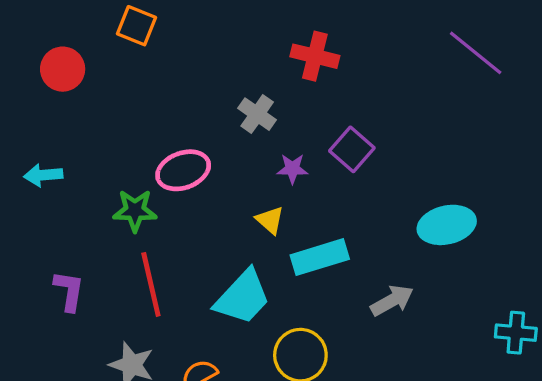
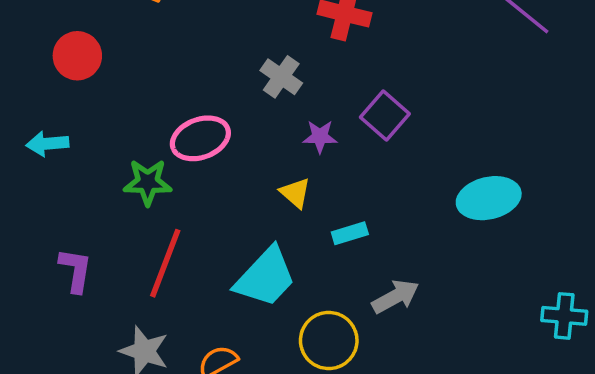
red circle: (63, 69) -> (77, 56), moved
cyan rectangle: (320, 257) -> (350, 233), size x0.6
red line: (151, 284) -> (165, 263), turned 34
gray arrow: (392, 300) -> (395, 297), moved

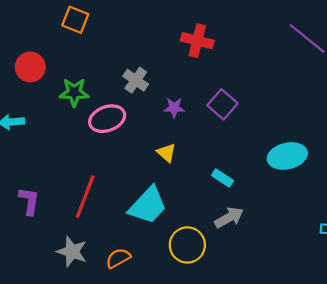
gray cross: (281, 77) -> (136, 80), moved
purple star: (320, 137) -> (174, 108), moved
green star: (148, 182) -> (74, 92), moved
cyan rectangle: (350, 233) -> (222, 178), moved, turned 50

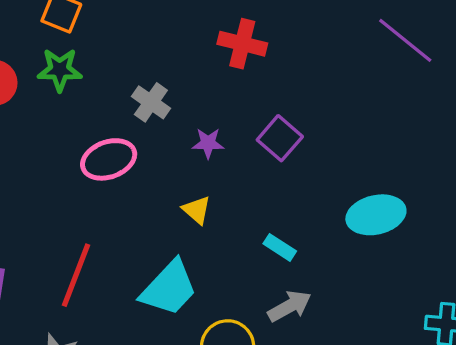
green star: (74, 92) -> (60, 70), moved

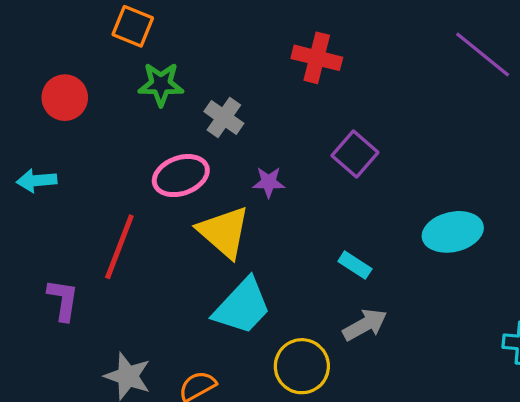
green star: (60, 70) -> (161, 84), moved
purple star: (208, 143) -> (269, 182), moved
yellow triangle: (197, 210) -> (224, 232), moved, size x1.8
red line: (76, 275) -> (119, 247), moved

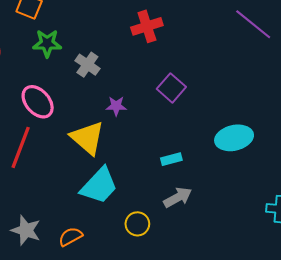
red cross: (317, 58) -> (147, 26), turned -32
pink ellipse: (181, 176) -> (38, 102), moved, turned 68
cyan rectangle: (355, 265) -> (171, 159), turned -48
yellow circle: (302, 366) -> (137, 224), size x0.7

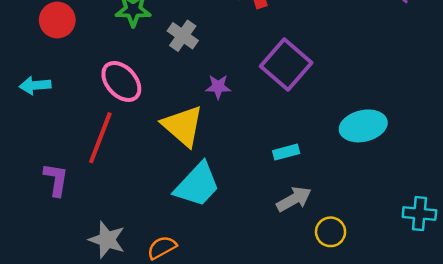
purple square: (171, 88) -> (286, 64), size x1.4
yellow circle: (137, 224) -> (331, 232), moved

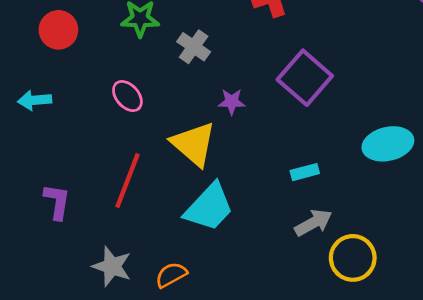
pink ellipse: (121, 81) -> (127, 96), size x0.7
red line: (100, 138) -> (127, 180), moved
yellow circle: (331, 232) -> (353, 258), size x1.4

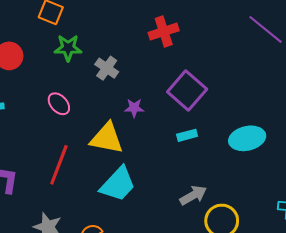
yellow triangle: (194, 144) -> (107, 138), turned -30
cyan rectangle: (305, 172) -> (187, 135), moved

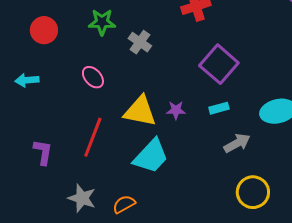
purple star: (134, 108) -> (176, 110), moved
gray arrow: (193, 195) -> (237, 143), moved

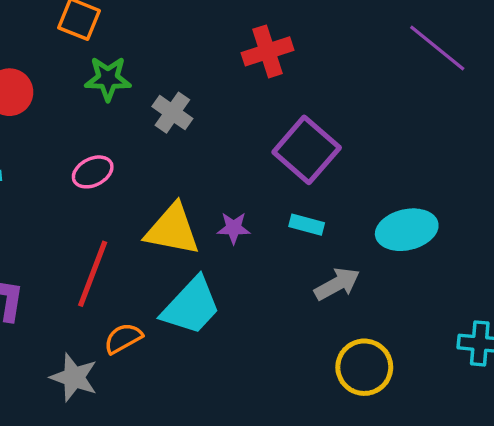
pink ellipse: (93, 77) -> (93, 172), turned -75
cyan rectangle: (219, 108) -> (307, 225), turned 30
orange semicircle: (124, 204) -> (123, 338), moved

